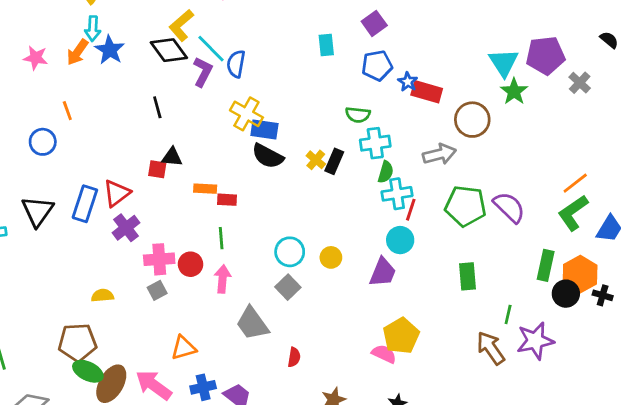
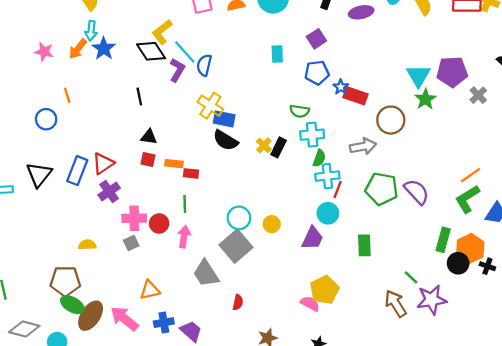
red square: (157, 169) -> (148, 159), moved
green rectangle: (467, 276) -> (364, 245), moved
gray square: (288, 287) -> (236, 246), size x1.6
green line: (508, 314) -> (411, 277), turned -63

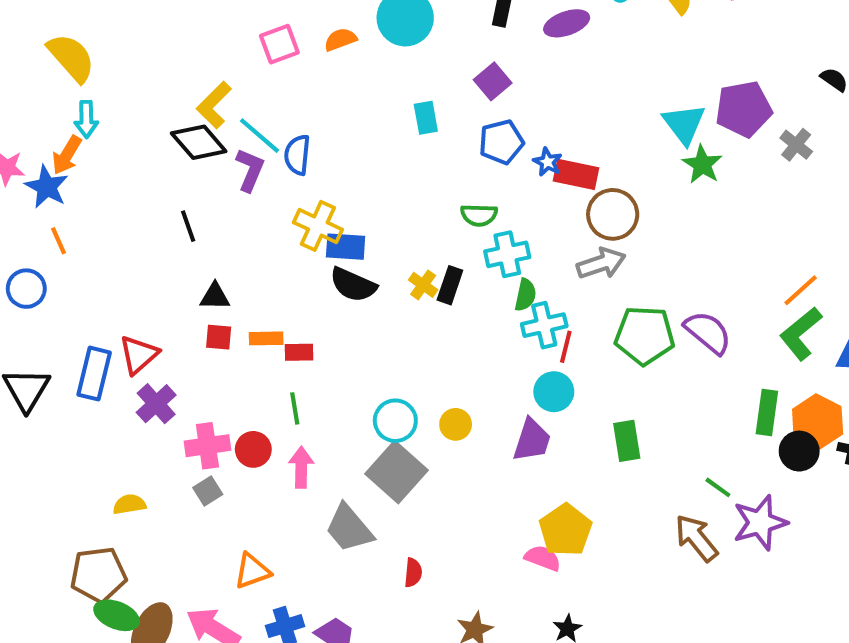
blue star: (104, 49) -> (47, 187), moved
brown circle: (391, 120) -> (613, 214), moved

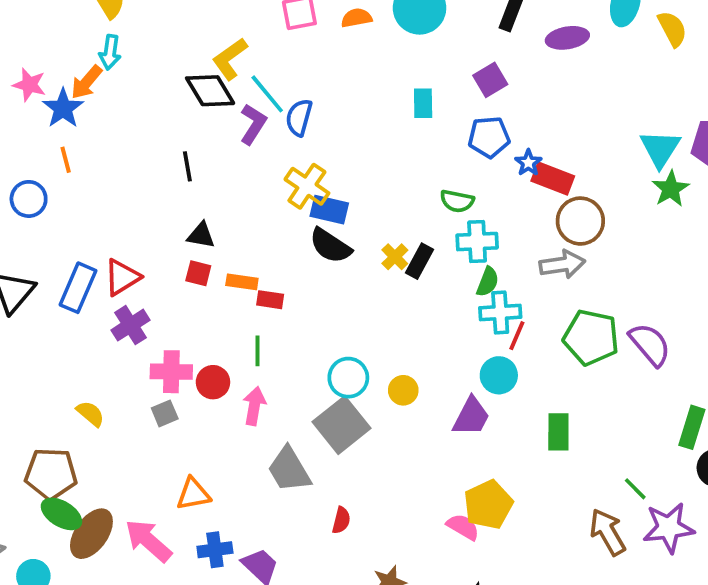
yellow semicircle: (129, 504) -> (90, 414), turned 40

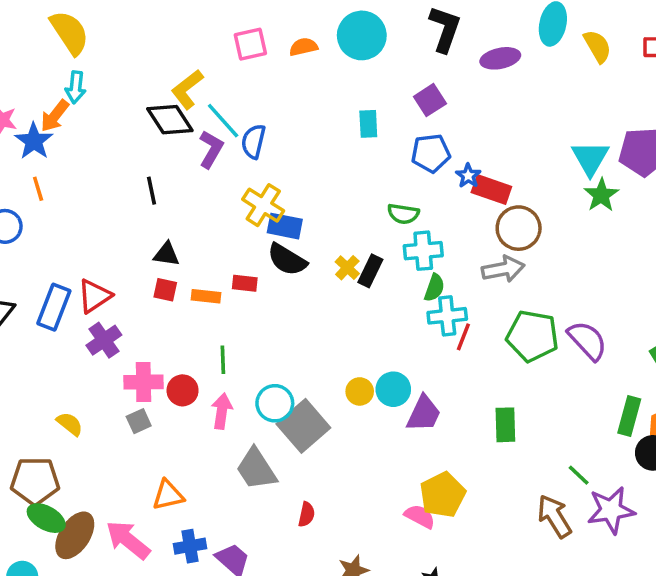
red rectangle: (270, 300) -> (245, 283), moved
cyan circle: (499, 375) -> (393, 389), moved
cyan circle: (348, 378) -> (275, 403), moved

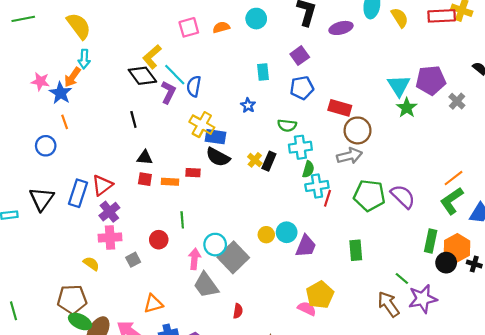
cyan circle: (362, 35) -> (256, 19), size x0.7
blue star: (468, 176) -> (248, 105), moved
pink cross: (143, 382) -> (110, 238), moved
pink arrow: (222, 411) -> (195, 259), moved

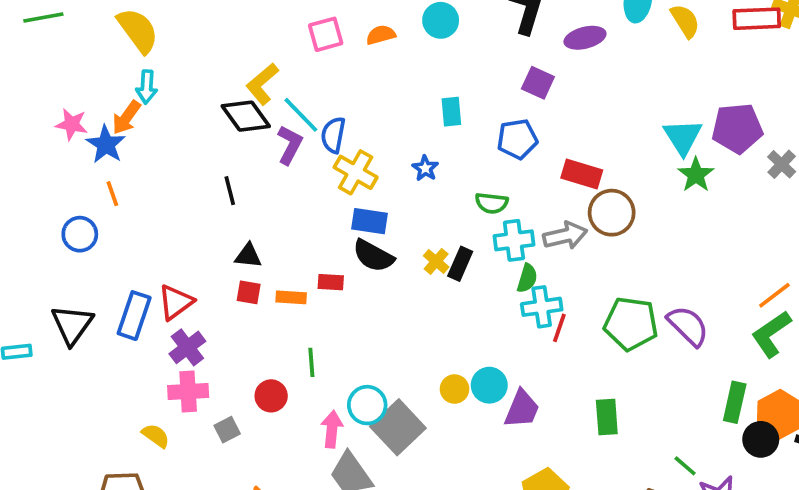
purple square: (300, 56) -> (538, 83), moved, turned -30
yellow cross: (202, 125) -> (356, 172), moved
gray arrow: (349, 156) -> (565, 236), moved

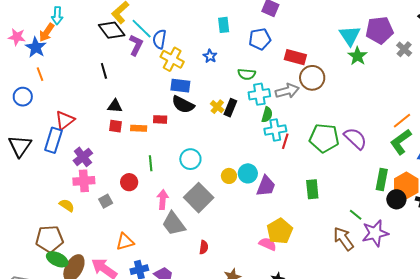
red triangle: (176, 302) -> (65, 120), moved
cyan circle: (367, 405) -> (190, 159), moved

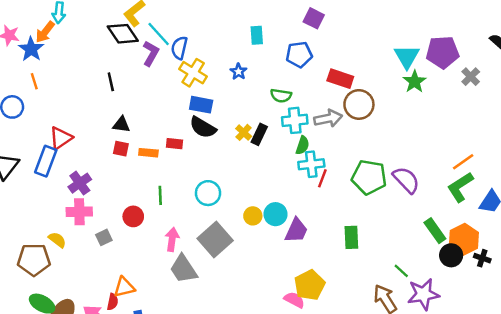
green rectangle: (382, 179) -> (435, 231), turned -50
brown pentagon: (50, 239) -> (34, 260), moved
red semicircle: (204, 247) -> (113, 302), moved

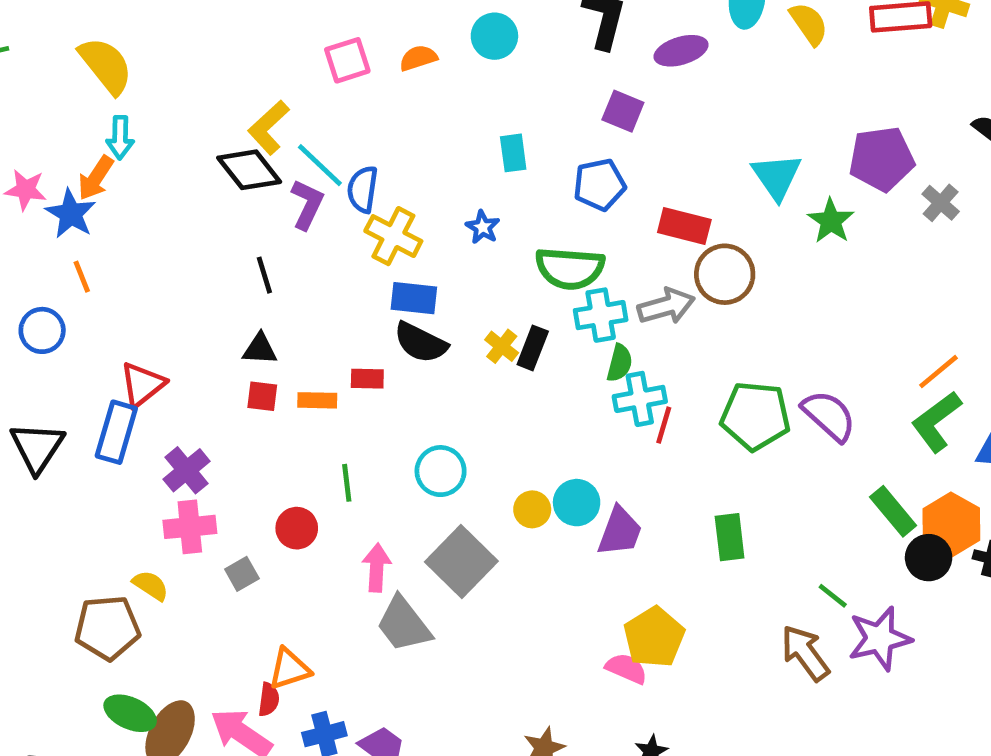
cyan triangle: (407, 57) -> (777, 176), moved
black line: (111, 82) -> (264, 275), moved
green semicircle: (281, 96) -> (570, 268), size x1.6

